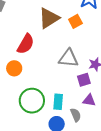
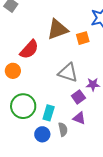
purple square: (84, 80) -> (78, 97), turned -32

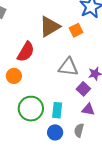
gray semicircle: (63, 129) -> (79, 130), moved, turned -144

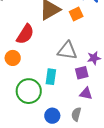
purple square: (83, 89) -> (82, 73), turned 32
cyan rectangle: (57, 110) -> (51, 77), moved

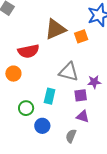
red semicircle: (25, 34) -> (28, 51), turned 40
green circle: (29, 91) -> (26, 108), size x0.6
blue circle: (52, 116) -> (42, 126), moved

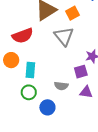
gray triangle: (69, 72) -> (64, 36), moved, turned 45
cyan rectangle: (50, 96) -> (30, 70), moved
gray semicircle: (71, 136) -> (61, 86), moved, turned -96

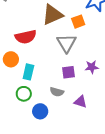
purple square: (81, 72) -> (68, 72), moved

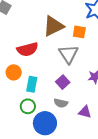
orange square: (78, 22) -> (79, 32), turned 32
purple square: (68, 72) -> (63, 82), moved, turned -32
blue circle: (40, 111) -> (45, 123), size x1.5

